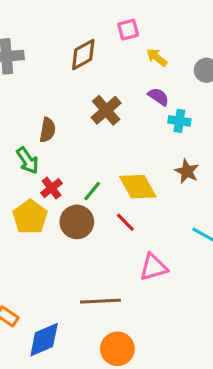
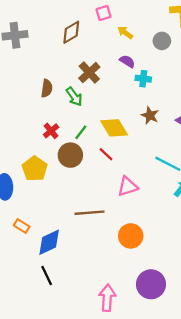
green arrow: (28, 160) -> (74, 97), moved
yellow pentagon: (30, 217) -> (35, 169), moved
orange circle: (117, 349) -> (131, 236), moved

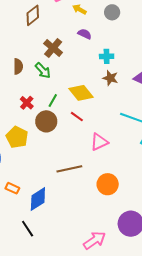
cyan cross: (143, 79) -> (107, 56), moved
black line: (47, 276) -> (28, 229), moved
pink arrow: (107, 298) -> (95, 240), turned 60

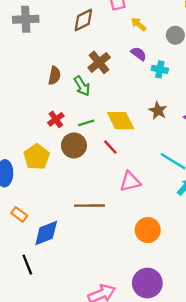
cyan cross: (107, 56) -> (160, 69), moved
green line: (53, 100) -> (86, 123), turned 32
orange circle: (108, 184) -> (148, 230), moved

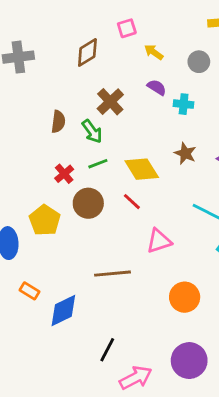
green line: (86, 123) -> (98, 164), moved
black line: (27, 265) -> (107, 350), moved, turned 54

